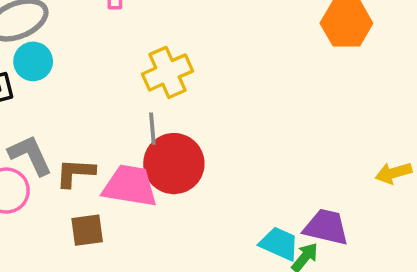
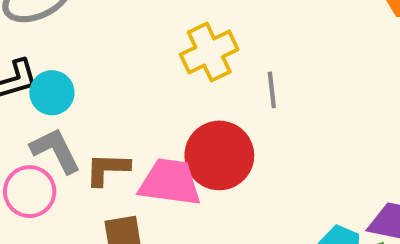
cyan circle: (33, 61) -> (52, 93), moved
gray line: (152, 129) -> (272, 90), moved

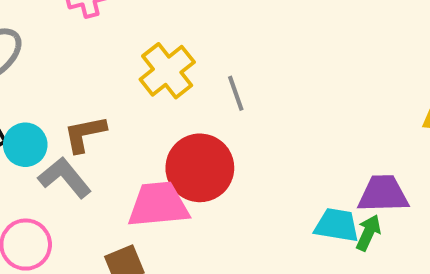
gray L-shape: (55, 151) -> (65, 178), moved
brown L-shape: (107, 169) -> (85, 134), moved

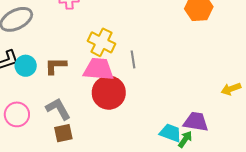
yellow cross: (167, 71) -> (102, 42), turned -36
gray L-shape: (65, 178) -> (58, 109), moved
pink trapezoid: (158, 205) -> (99, 69), moved

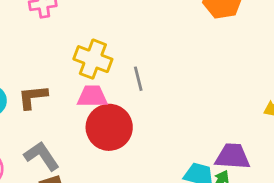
pink trapezoid: (99, 69) -> (92, 96), size x0.7

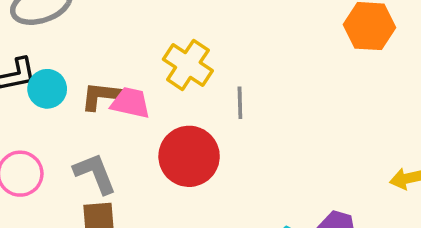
pink trapezoid: (92, 96) -> (131, 103), moved

